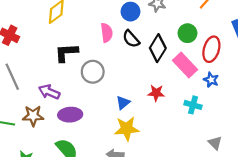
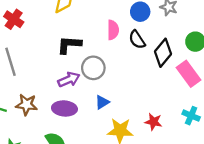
purple arrow: (49, 92) -> (69, 80), moved, turned 126
red star: (156, 93) -> (153, 122), moved
blue triangle: (123, 103) -> (102, 102), moved

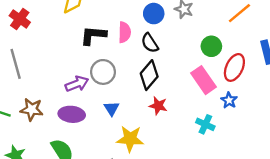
black L-shape: (69, 45) -> (93, 35), moved
black diamond: (163, 53) -> (149, 75), moved
blue triangle: (102, 102) -> (112, 108), turned -32
red star: (153, 122) -> (158, 106), moved

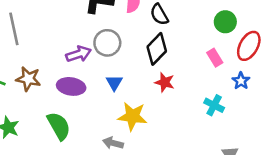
pink rectangle: (203, 80) -> (215, 58), size x0.6

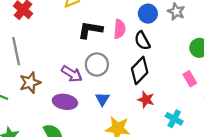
purple arrow: (79, 54) -> (72, 74), turned 50
brown star: (28, 79) -> (30, 83), moved, turned -30
cyan cross: (214, 105) -> (174, 119), moved

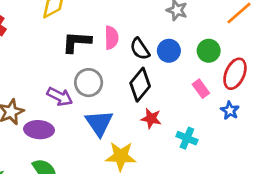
blue circle: (148, 14) -> (169, 51), moved
blue triangle: (102, 99) -> (99, 123), size x1.6
purple ellipse: (65, 102) -> (39, 130), moved

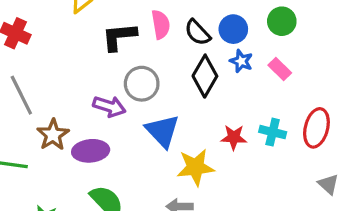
red ellipse: (235, 74) -> (316, 128), moved
blue star: (230, 110) -> (241, 61), moved
red star: (151, 119) -> (234, 137), moved

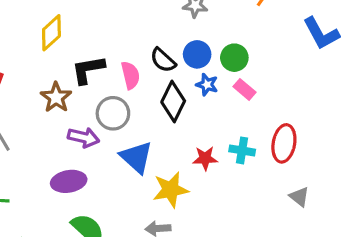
green circle: (282, 21) -> (234, 58), moved
pink semicircle: (161, 24) -> (130, 75), moved
brown star: (53, 135) -> (56, 97), moved

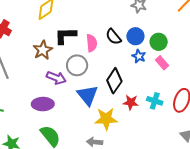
black diamond: (173, 102) -> (114, 81), moved

